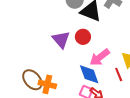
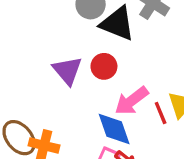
red line: (119, 74) -> (161, 113), moved

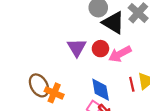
pink arrow: (132, 101) -> (120, 54), moved

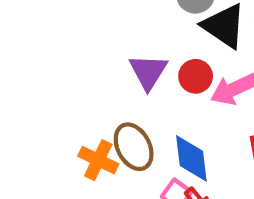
brown ellipse: (39, 85) -> (134, 147), moved

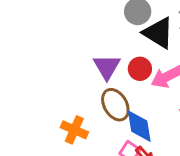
brown ellipse: (134, 147) -> (115, 105), moved

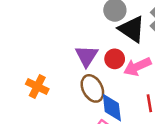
orange cross: (74, 130) -> (37, 87), moved

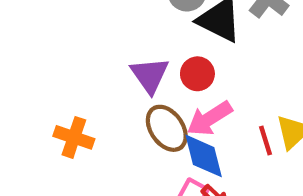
pink arrow: (137, 67) -> (210, 119), moved

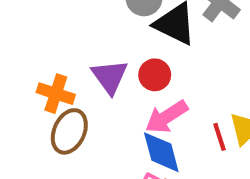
brown ellipse: (167, 128) -> (69, 131), moved, turned 60
orange cross: (74, 137) -> (56, 94), moved

